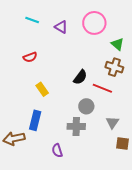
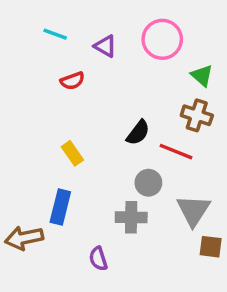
red semicircle: (30, 57) -> (72, 81), moved
gray triangle: (112, 122) -> (193, 210), size x1.5

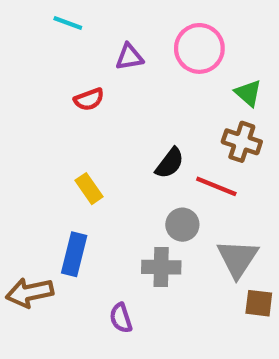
cyan line: (55, 34) -> (68, 23), moved
purple triangle: (105, 46) -> (129, 57), turned -40

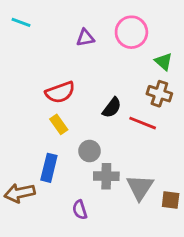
cyan line: (68, 23) -> (21, 22), moved
red semicircle: (89, 99) -> (60, 92), moved, size x1.5
gray circle: (182, 225) -> (89, 151), moved
gray triangle: (238, 259) -> (140, 187), moved

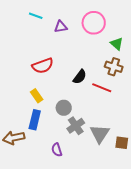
cyan line: (21, 22) -> (36, 16), moved
yellow rectangle: (59, 124) -> (37, 96), moved
gray cross: (106, 176) -> (76, 126), turned -36

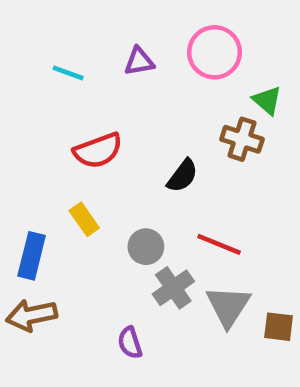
cyan line: (36, 16) -> (68, 73), moved
brown cross: (114, 67) -> (242, 139), moved
red line: (102, 88) -> (219, 244), moved
blue rectangle: (35, 120) -> (32, 256), moved

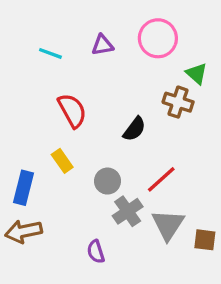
red semicircle: (98, 151) -> (72, 111), turned -99
red line: (219, 244) -> (161, 179), turned -64

